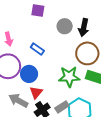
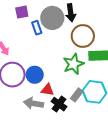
gray circle: (65, 26) -> (52, 18), size x1.5
blue rectangle: (37, 49) -> (37, 28), moved, turned 56
red triangle: (36, 92) -> (47, 90), turned -40

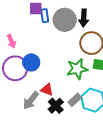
blue rectangle: (37, 28) -> (45, 16), moved
blue circle: (35, 75) -> (31, 62), moved
gray arrow: (34, 103) -> (31, 100), turned -72

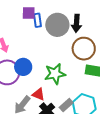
green star: (77, 69) -> (55, 74), moved

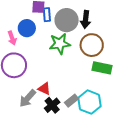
blue circle: (23, 67) -> (27, 28), moved
green star: (55, 74) -> (60, 44), moved

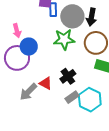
blue circle: (27, 28) -> (29, 46), moved
black cross: (52, 105) -> (68, 76), moved

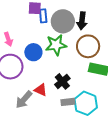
blue circle: (29, 46) -> (33, 52), moved
gray rectangle: (72, 97) -> (68, 102), turned 32

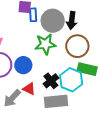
blue circle: (33, 52) -> (23, 65), moved
gray rectangle: (68, 102) -> (56, 101), size x1.6
cyan hexagon: (86, 103) -> (71, 80), moved

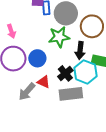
black arrow: (72, 20) -> (80, 51), moved
brown circle: (77, 46) -> (92, 26), moved

